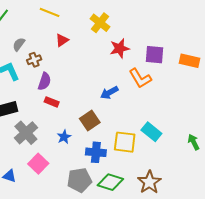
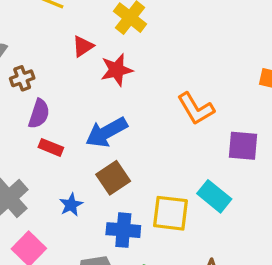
red triangle: (62, 40) -> (83, 46), moved
red star: (120, 48) -> (117, 70), moved
purple square: (155, 55) -> (243, 146), moved
blue arrow: (109, 93) -> (106, 132), moved, size x1.4

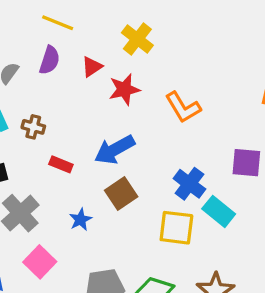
brown cross: (22, 78) -> (33, 127), moved, turned 35
orange L-shape: (196, 109) -> (183, 107), moved
purple semicircle: (39, 114) -> (50, 60), moved
blue cross: (123, 230) -> (189, 184), moved, turned 32

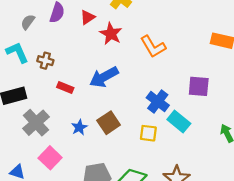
red star: (124, 89) -> (111, 34), turned -30
brown square: (121, 194) -> (109, 123), moved
yellow square: (176, 228) -> (148, 133), size x0.7

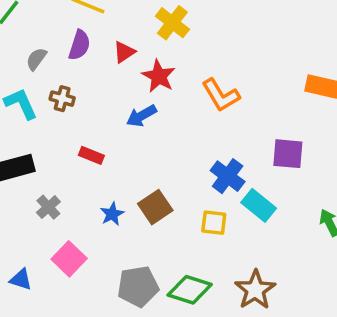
brown cross: (45, 61) -> (62, 99), moved
blue arrow: (104, 77) -> (141, 116), moved, size x0.7
gray cross: (36, 123) -> (48, 207), size x0.6

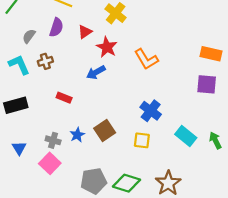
brown cross: (62, 99) -> (45, 61), turned -32
purple square: (288, 154) -> (207, 84), moved
cyan rectangle: (259, 205) -> (186, 136), moved
gray cross: (48, 207) -> (53, 140), moved, turned -32
blue triangle: (21, 279) -> (19, 148), moved, turned 40

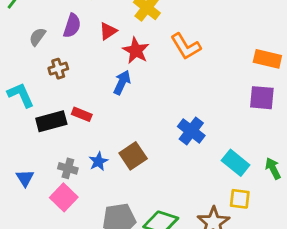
orange L-shape: (146, 59) -> (186, 46), moved
cyan L-shape: (19, 65) -> (21, 95), moved
blue arrow: (96, 72) -> (122, 82), turned 144
black rectangle: (16, 105) -> (51, 121), moved
yellow square: (142, 140) -> (240, 199), moved

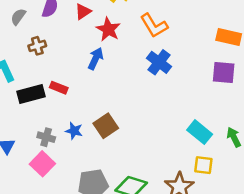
blue cross: (191, 131) -> (159, 62), moved
blue star: (98, 161) -> (74, 131), turned -30

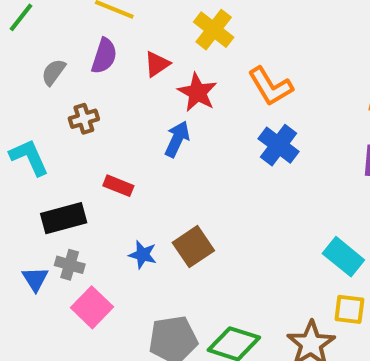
black rectangle: (31, 94) -> (64, 218), moved
gray cross: (46, 137) -> (70, 265), moved

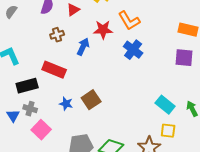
gray semicircle: (53, 72) -> (11, 12), moved
red star: (197, 92) -> (103, 30), moved, turned -30
brown cross: (84, 119) -> (57, 35), moved
red rectangle: (118, 186) -> (54, 70), size x1.6

